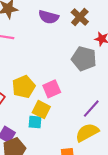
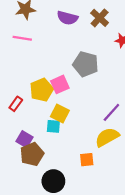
gray pentagon: (84, 59) -> (86, 64), moved
pink square: (52, 89) -> (60, 84), moved

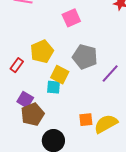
gray pentagon: (86, 64) -> (85, 57), moved
pink square: (60, 84) -> (71, 18), moved
yellow semicircle: (107, 137) -> (106, 124), moved

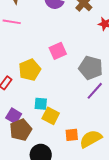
pink square: (71, 18) -> (58, 51), moved
gray pentagon: (85, 57) -> (91, 68), moved
yellow square: (60, 75) -> (51, 116), moved

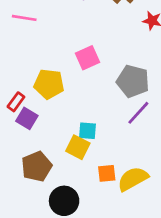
yellow pentagon: (30, 70) -> (49, 84), turned 30
cyan square: (41, 104) -> (87, 131), moved
purple square: (14, 116) -> (27, 118), moved

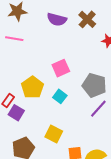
yellow pentagon: (49, 84) -> (32, 87), turned 30
cyan square: (87, 131) -> (60, 96), moved, turned 32

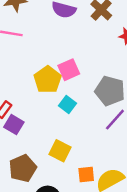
yellow pentagon: (32, 87) -> (48, 80), moved

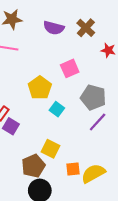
pink square: (69, 70) -> (70, 68), moved
brown pentagon: (23, 168) -> (33, 166), moved

